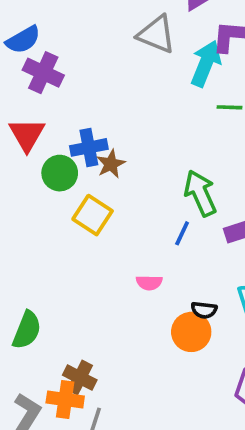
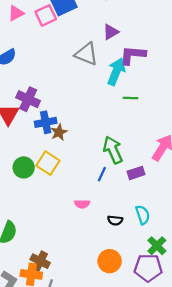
purple cross: (43, 73) -> (28, 99), moved
green circle: (60, 173) -> (24, 167), moved
orange circle: (191, 332) -> (110, 261), moved

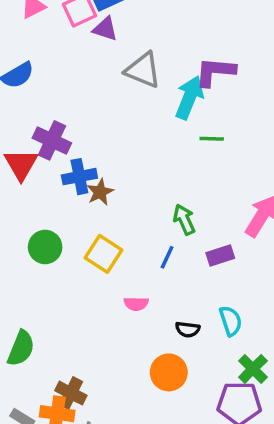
purple triangle: (111, 32) -> (105, 29), moved, turned 49
green arrow: (113, 150) -> (184, 220), size x0.7
yellow square: (48, 163) -> (103, 254), moved
orange circle: (110, 261) -> (169, 372), moved

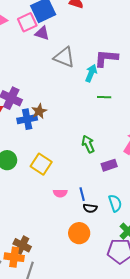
cyan arrow: (189, 98) -> (91, 73), size x0.7
brown star: (100, 192) -> (39, 111), moved
blue line: (167, 257) -> (82, 194), moved, turned -40

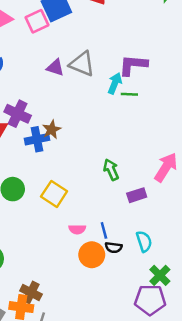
purple triangle: (42, 33) -> (55, 68), moved
green line: (104, 97) -> (129, 94), moved
orange circle: (79, 233) -> (92, 255), moved

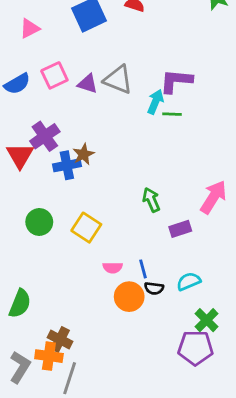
pink square: (37, 21) -> (54, 75), moved
purple cross: (18, 114) -> (45, 136), turned 30
cyan semicircle: (144, 241) -> (189, 281), turned -95

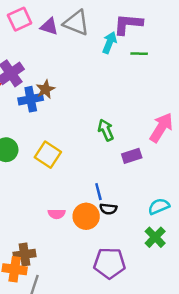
green line: (172, 114) -> (139, 54), moved
pink semicircle: (113, 268) -> (57, 214), moved
cyan semicircle: (189, 281) -> (159, 206), moved
brown cross: (60, 339) -> (25, 254), turned -35
purple pentagon: (195, 348) -> (110, 263), moved

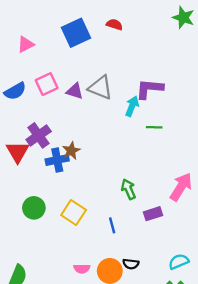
green line: (139, 54) -> (154, 127), moved
blue line: (98, 192) -> (112, 225), moved

